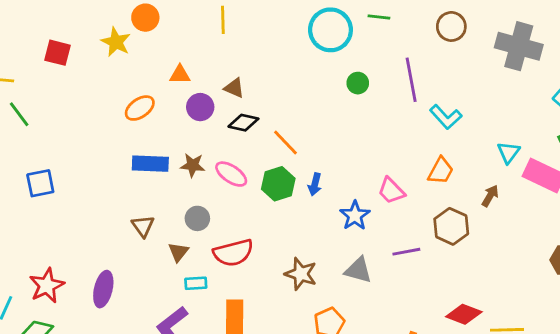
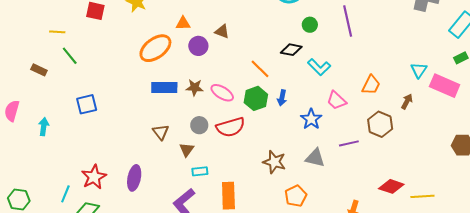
orange ellipse: (140, 108) -> (155, 48), size x1.5
cyan L-shape: (446, 117) -> (319, 67), moved
black diamond: (243, 123) -> (291, 50), moved
red semicircle: (233, 253) -> (231, 127), moved

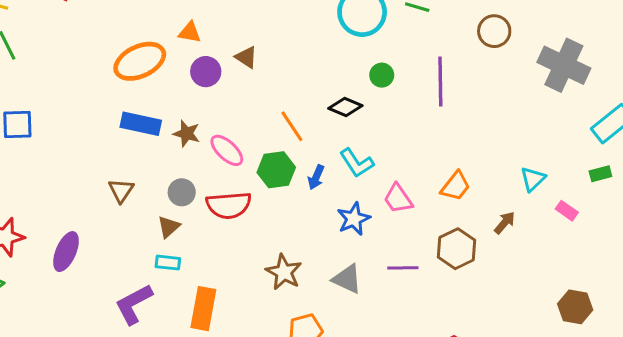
cyan L-shape: (319, 67) -> (357, 163), moved
pink rectangle: (445, 86) -> (567, 211), size x0.5
brown triangle: (187, 150) -> (169, 227), moved

